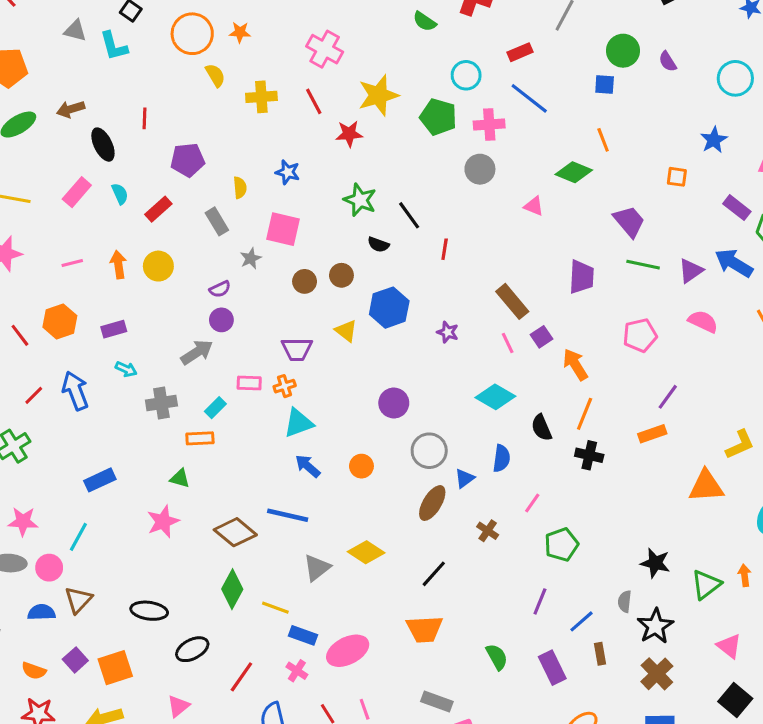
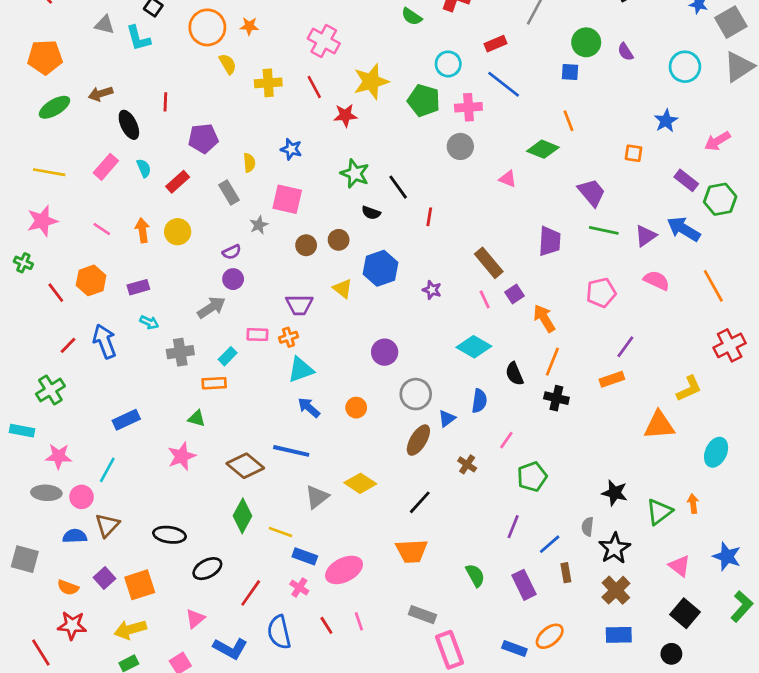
pink line: (72, 263) -> (102, 229), turned 48

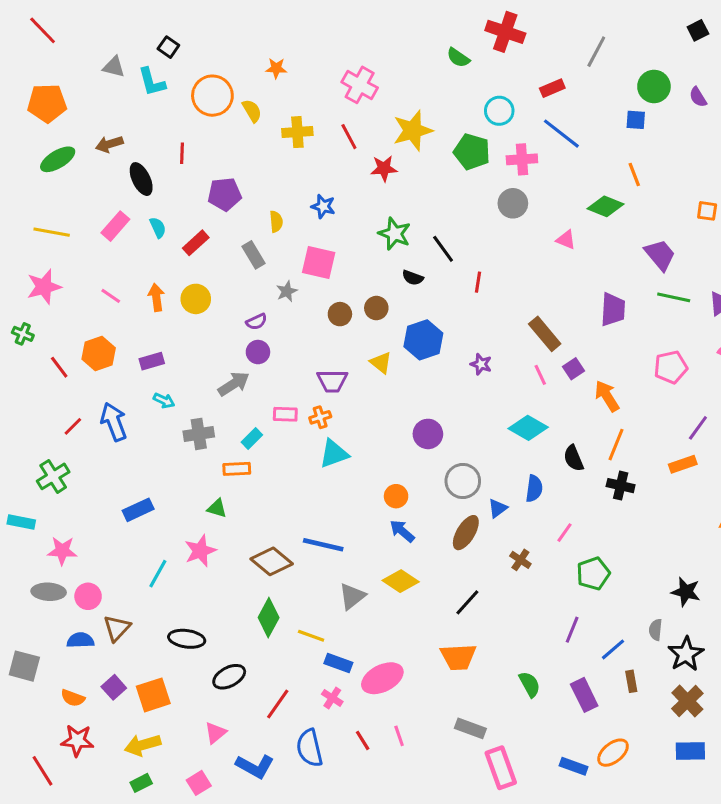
orange circle: (207, 27) -> (212, 96), moved
blue arrow: (309, 408) -> (402, 531), moved
cyan line: (107, 470) -> (158, 574), moved

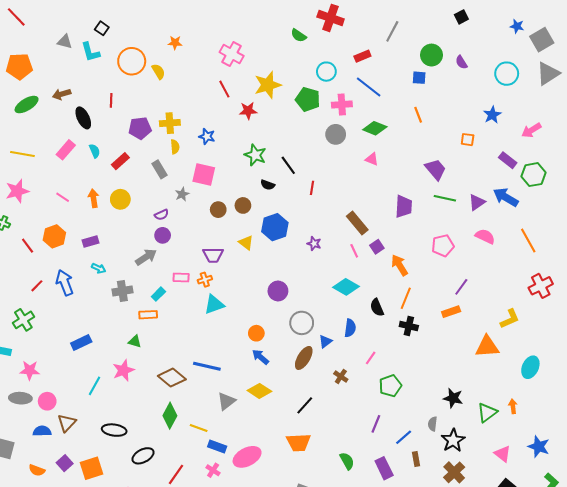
yellow cross: (297, 132) -> (170, 123), moved
green diamond: (605, 206) -> (375, 128), moved

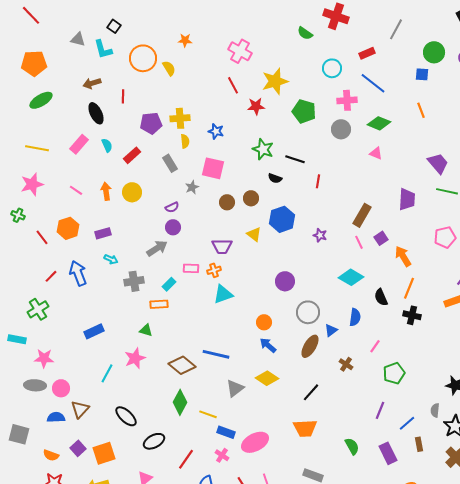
brown arrow: (62, 94) -> (92, 83), moved
green pentagon: (308, 99) -> (304, 111), moved
black line: (288, 165) -> (295, 159), turned -36
brown rectangle: (357, 223) -> (362, 215), turned 70
black ellipse: (114, 430) -> (126, 416), turned 35

